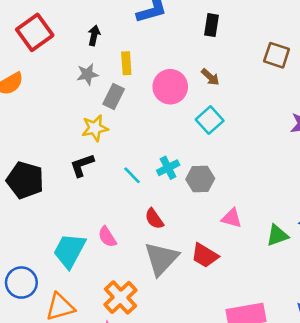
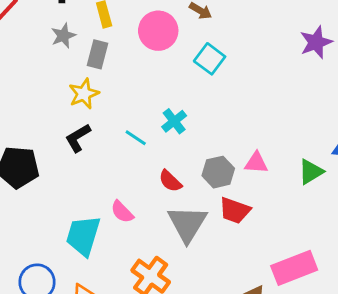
gray hexagon: (200, 179) -> (218, 172), moved

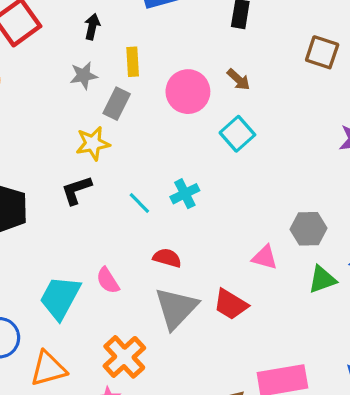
gray hexagon: (218, 172) -> (309, 229), moved
red semicircle: (170, 181) -> (167, 258), turned 140

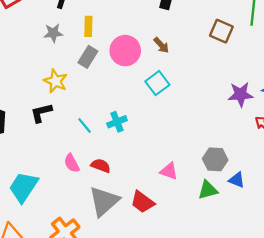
gray rectangle: (117, 104) -> (88, 57), moved
yellow star: (93, 143) -> (56, 81), turned 30
gray hexagon: (309, 229) -> (215, 159), moved
pink semicircle: (108, 280) -> (72, 163), moved

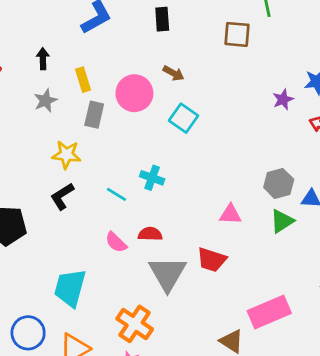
purple star: (241, 94) -> (283, 99), size x0.7
cyan cross: (117, 122) -> (152, 178), turned -30

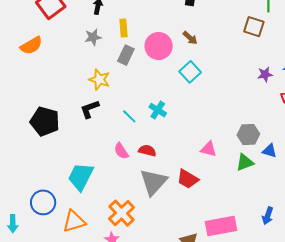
brown square: (237, 34) -> (254, 27), moved

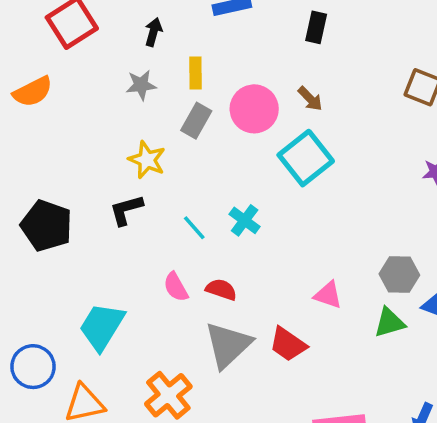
cyan square: (190, 72) -> (306, 158), size x1.4

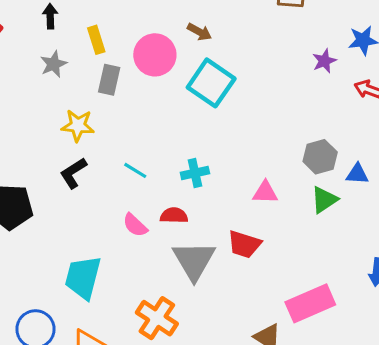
cyan cross: (245, 220) -> (195, 173), moved, turned -32

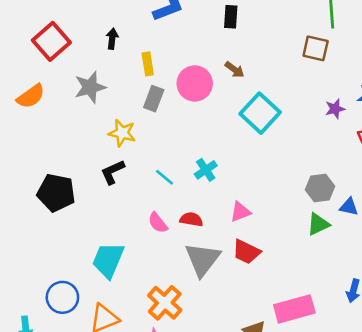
gray star: (54, 64) -> (90, 87), moved, size x1.4
cyan square: (211, 83) -> (260, 113), moved
cyan cross: (195, 173) -> (206, 170), moved, turned -30
pink triangle: (265, 192) -> (240, 212), moved, turned -30

